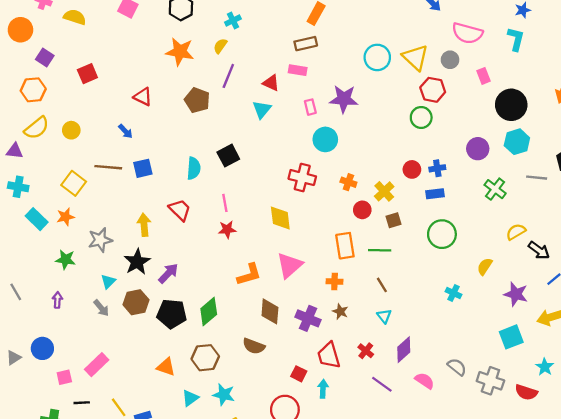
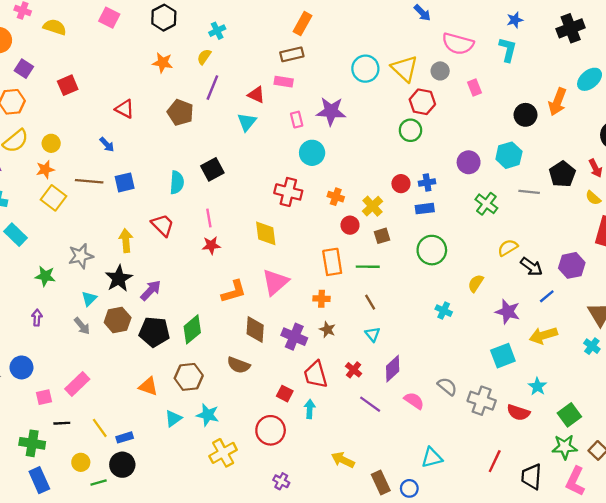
orange star: (180, 52) -> (163, 63), size x0.7
black circle: (511, 105) -> (525, 115), moved, size x0.7
orange star: (66, 217) -> (45, 169), moved

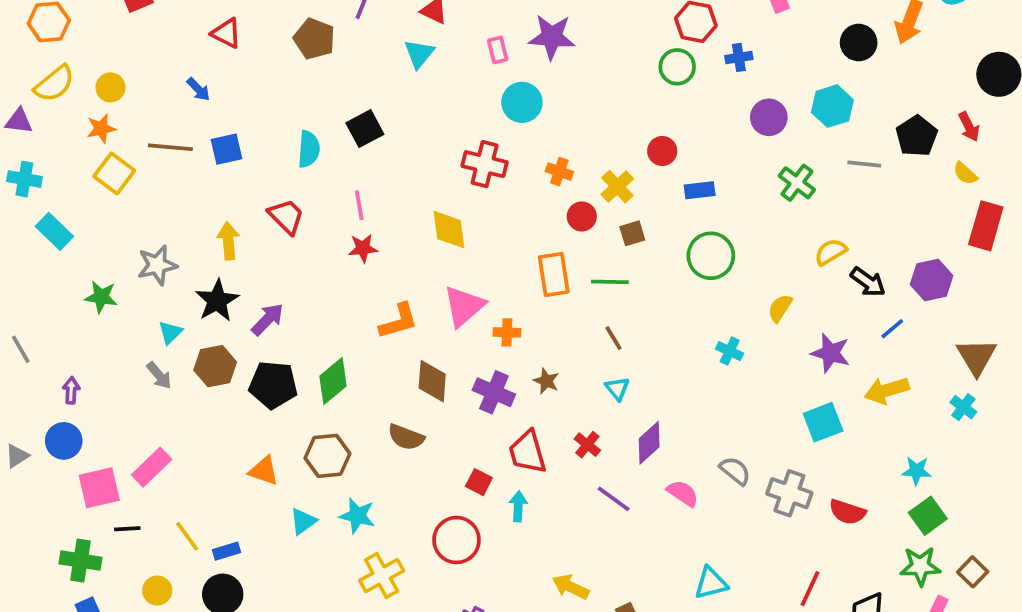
blue cross: (427, 182) -> (739, 57), moved
orange cross: (322, 299) -> (507, 332), moved
purple arrow: (37, 318) -> (71, 390), moved
cyan star: (537, 386) -> (917, 471), moved, turned -30
pink square: (44, 397) -> (99, 488), size x1.6

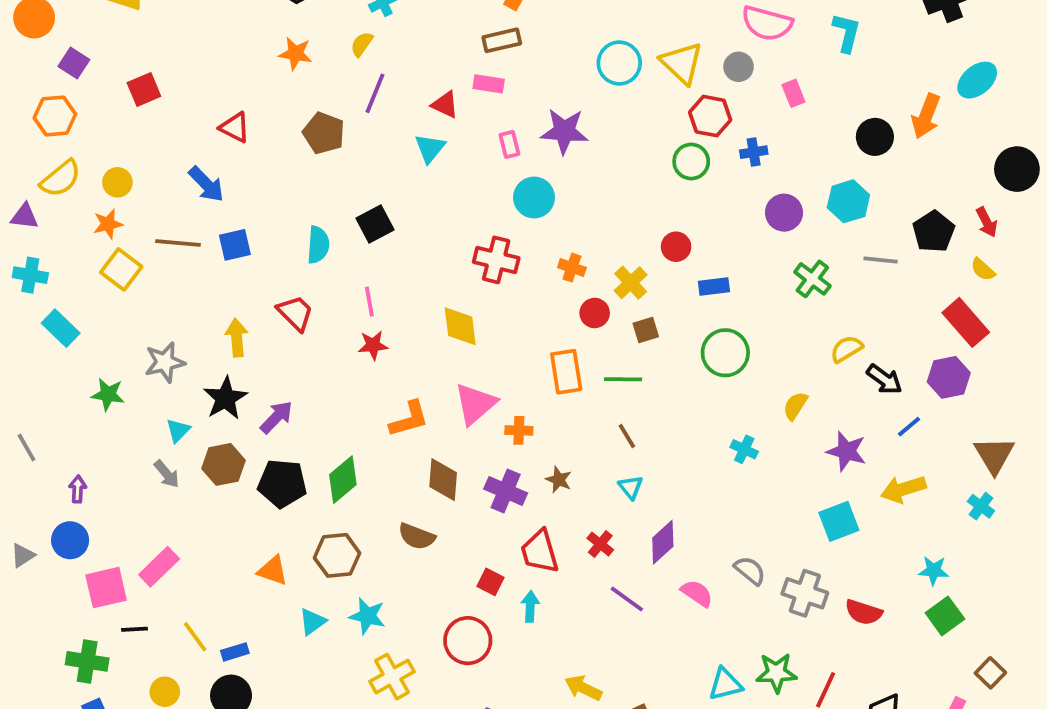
blue arrow: (198, 89) -> (206, 184), size x1.5
red rectangle: (986, 226) -> (966, 322), moved, turned -57
green star: (920, 566) -> (776, 673), moved

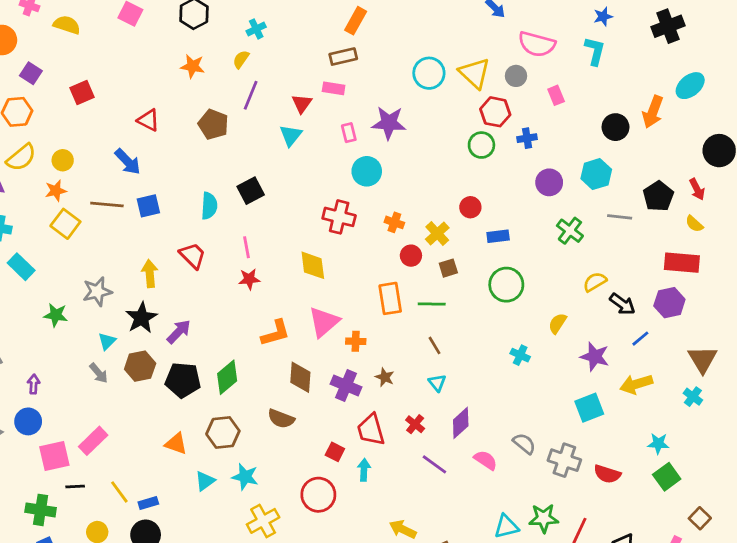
red triangle: (445, 105) -> (302, 104), turned 40
red rectangle: (966, 322) -> (682, 263), turned -44

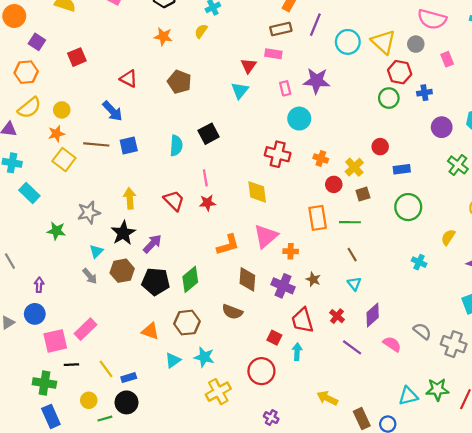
purple line: (251, 95) -> (315, 25), moved
red trapezoid: (193, 256) -> (174, 201), moved

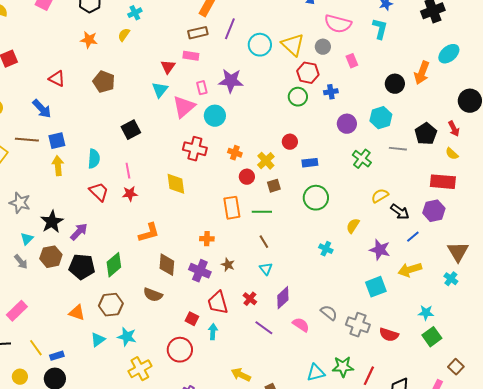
cyan semicircle: (176, 146) -> (94, 159), moved
yellow arrow: (130, 198) -> (58, 166), moved
gray star: (89, 212) -> (20, 203), turned 30
pink triangle: (266, 236) -> (184, 107), moved

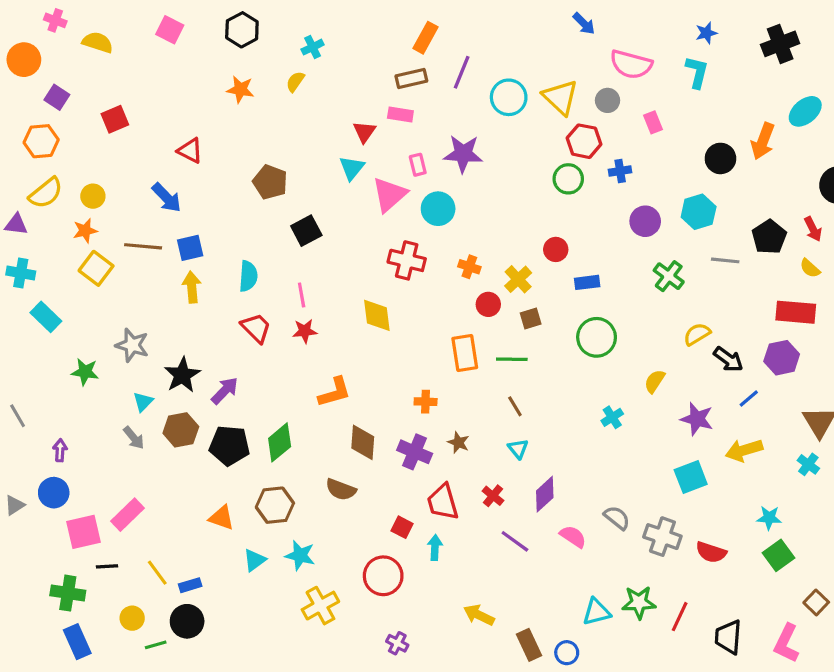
brown pentagon: (104, 82) -> (270, 182), moved
cyan cross: (326, 249) -> (612, 417), turned 32

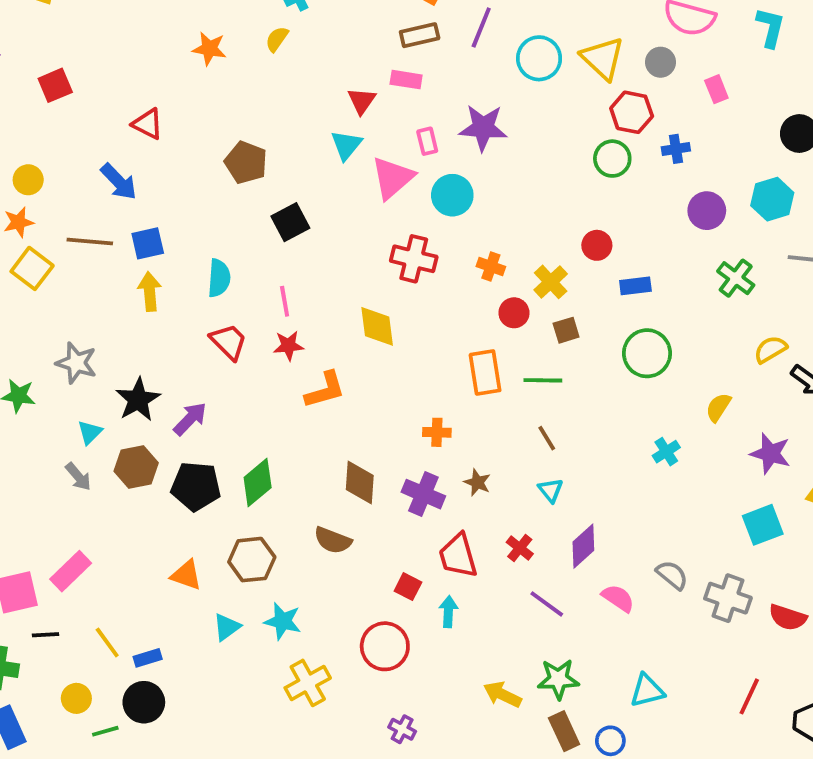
orange L-shape: (335, 392) -> (325, 390), moved
green star: (639, 602) -> (558, 679), moved

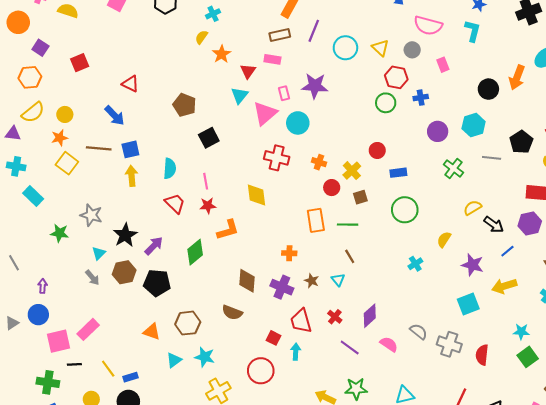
orange star: (209, 49) -> (222, 54), moved, turned 30
yellow triangle: (603, 58) -> (380, 48), size x0.7
green diamond: (258, 482) -> (195, 252), moved
cyan triangle: (551, 490) -> (338, 280), moved
red semicircle: (788, 617) -> (482, 355), turned 78

